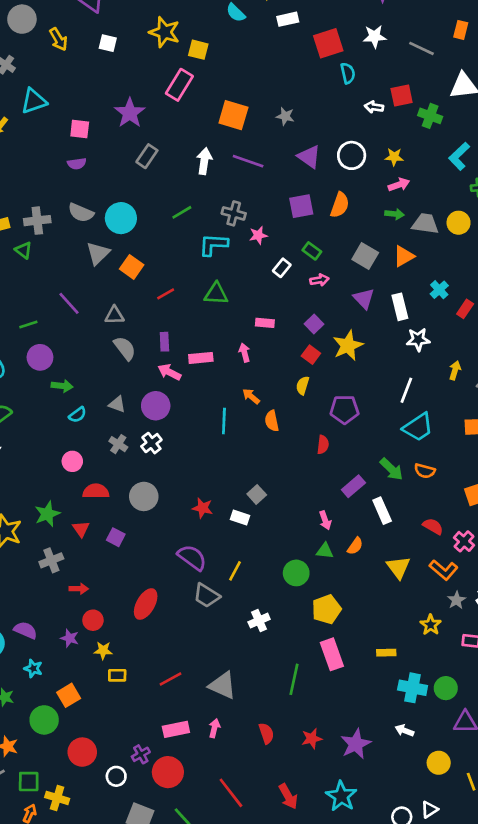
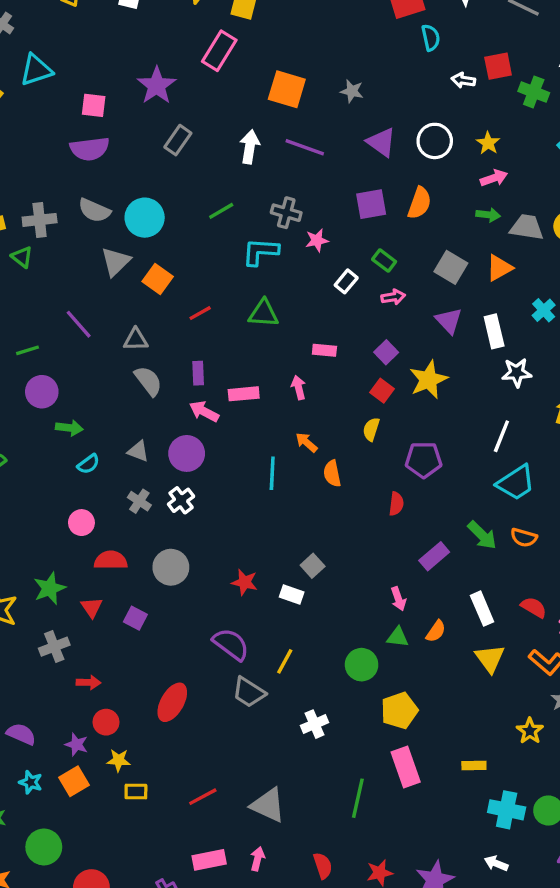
yellow star: (394, 157) -> (488, 143), turned 30
purple semicircle: (77, 164) -> (90, 149), size x1.6
white rectangle: (382, 511) -> (482, 609), moved
orange square: (69, 695) -> (74, 781), moved

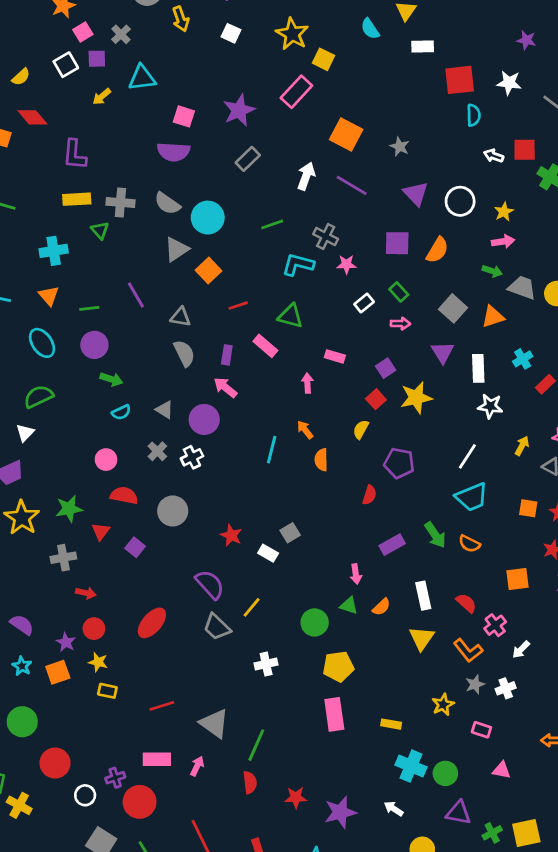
pink rectangle: (244, 394) -> (265, 346), moved, turned 35
green line: (358, 798) -> (256, 745), moved

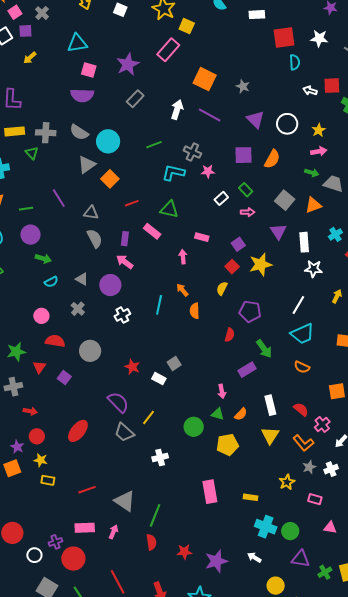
cyan triangle: (142, 78) -> (77, 43), moved
white cross: (192, 457) -> (122, 315), moved
green arrow: (435, 535) -> (264, 349), moved
yellow pentagon: (338, 667) -> (228, 445), moved

